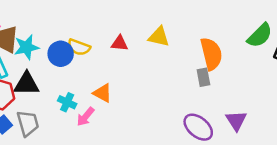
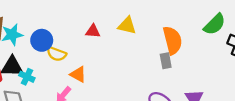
yellow semicircle: (79, 47) -> (57, 54), moved
cyan cross: (67, 102) -> (27, 77), moved

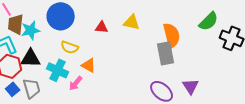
blue circle: (42, 40) -> (61, 16), moved, size x1.4
gray rectangle: (166, 61) -> (166, 53), size x1.6
cyan cross: (27, 77) -> (58, 70), moved, size x1.5

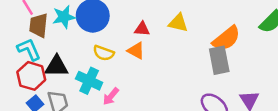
cyan star: (31, 30) -> (64, 17), moved
orange semicircle: (172, 35) -> (226, 39), turned 65
orange triangle: (89, 65) -> (136, 51), moved

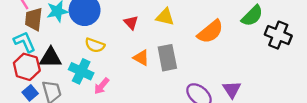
red triangle: (142, 29) -> (131, 23), turned 42
orange triangle: (136, 51) -> (141, 58), moved
gray rectangle: (219, 60) -> (167, 58), moved

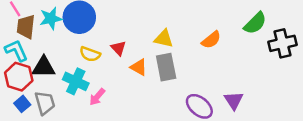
yellow triangle: (165, 17) -> (164, 39), moved
red triangle: (131, 23) -> (119, 48), moved
orange semicircle: (210, 32) -> (211, 40), size x0.7
black cross: (278, 35) -> (282, 43), turned -35

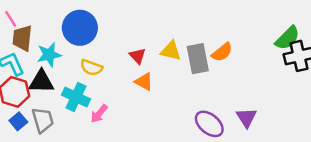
cyan star: (51, 18) -> (49, 55), moved
green semicircle: (255, 23) -> (287, 38), moved
red triangle: (119, 48) -> (138, 56), moved
gray rectangle: (166, 67) -> (198, 59), moved

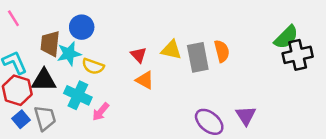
blue circle: (80, 28) -> (82, 27), size x0.7
brown trapezoid: (22, 38) -> (50, 44), moved
orange semicircle: (222, 52) -> (222, 51), turned -65
cyan star: (49, 55) -> (69, 54), moved

